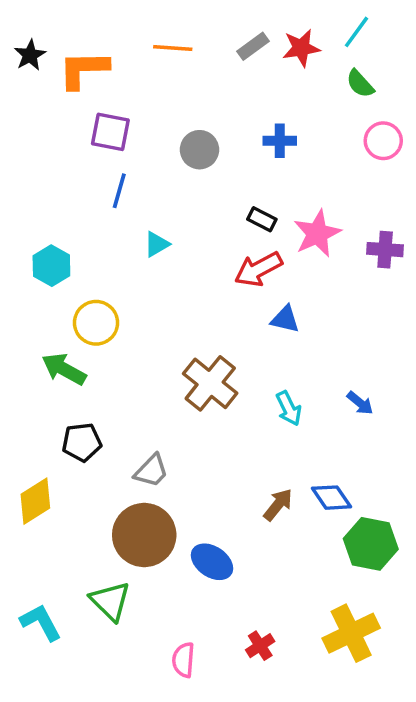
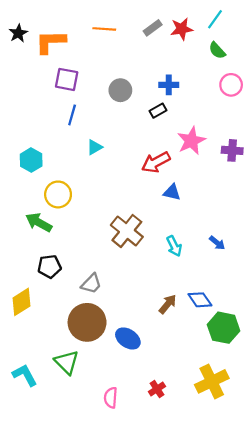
black rectangle: (262, 219) -> (158, 111), moved, turned -56

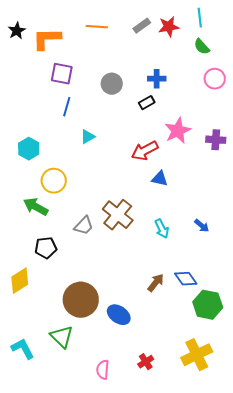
cyan line: (215, 19) -> (200, 18), turned -42
gray trapezoid: (91, 284) -> (84, 226), moved

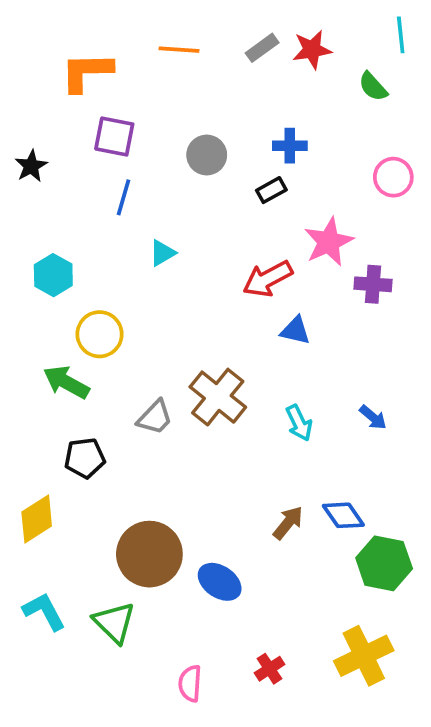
cyan line: (200, 18) -> (401, 35), moved
black star: (17, 31) -> (31, 166), moved
pink circle: (215, 79) -> (393, 177), moved
purple cross: (216, 140) -> (373, 284), moved
cyan L-shape: (23, 349) -> (44, 611), moved

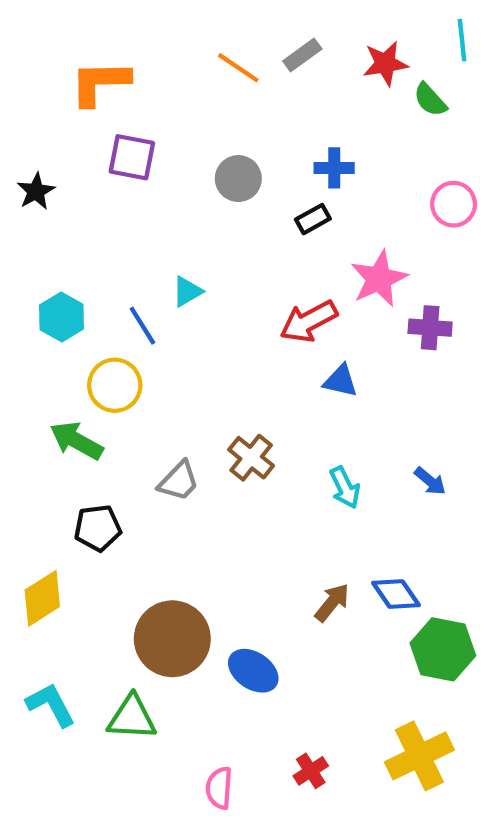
orange line: (179, 50) -> (238, 68), moved, turned 30
red star: (312, 50) -> (385, 64), moved
blue line: (124, 197) -> (142, 326), moved, turned -48
brown cross: (218, 397) -> (251, 458), size x0.7
green triangle: (114, 622) -> (132, 718), turned -42

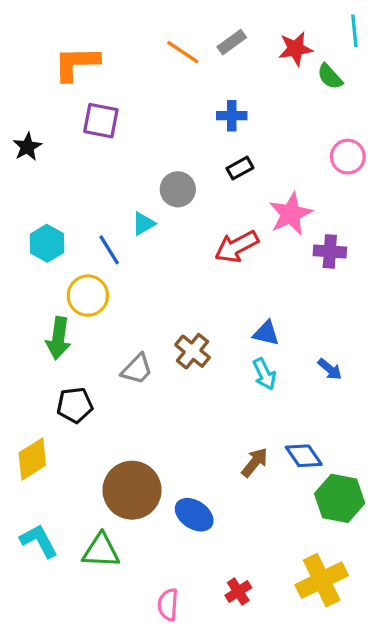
blue cross: (334, 168) -> (232, 116), moved
gray circle: (238, 179) -> (178, 189), moved
blue triangle: (341, 381) -> (266, 333), moved
green arrow: (76, 441) -> (58, 338), turned -111

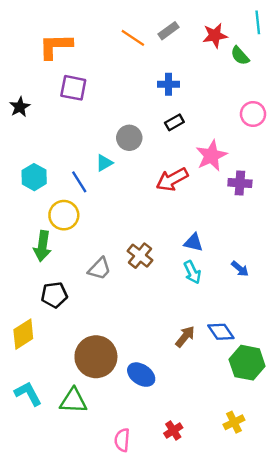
yellow cross: (322, 580) -> (234, 422), size x0.6

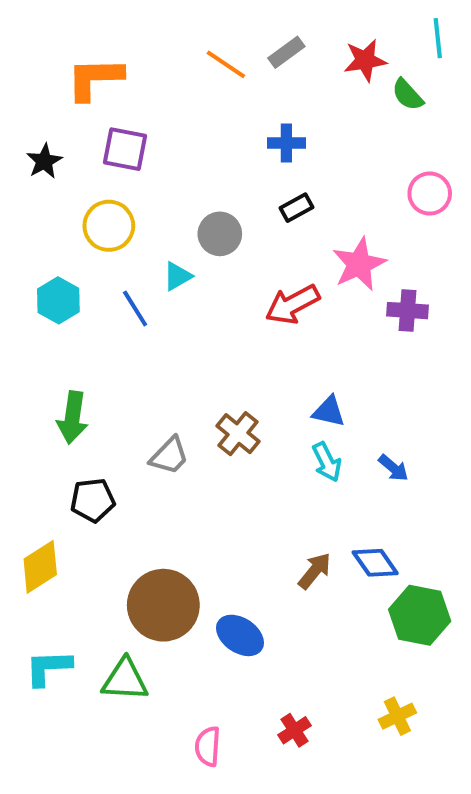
black star: (20, 107) -> (44, 161), moved
yellow circle: (64, 215) -> (109, 226), moved
blue arrow: (240, 269) -> (393, 468), moved
cyan L-shape: (28, 394) -> (48, 668), turned -64

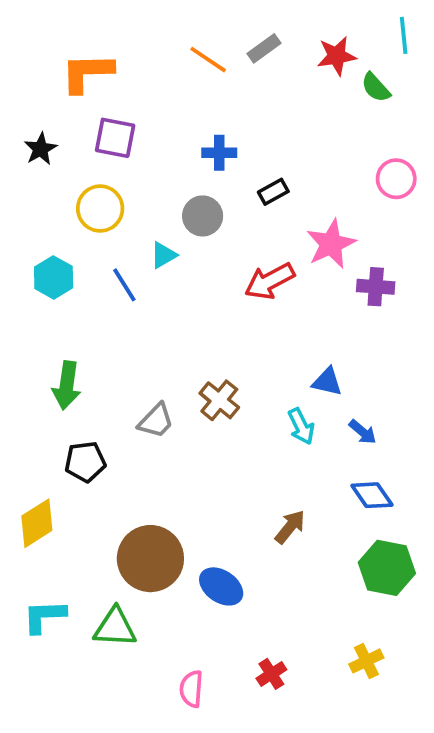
blue cross: (286, 143) -> (219, 153), moved
blue triangle: (329, 411) -> (327, 382), moved
blue diamond: (375, 563) -> (372, 495), moved

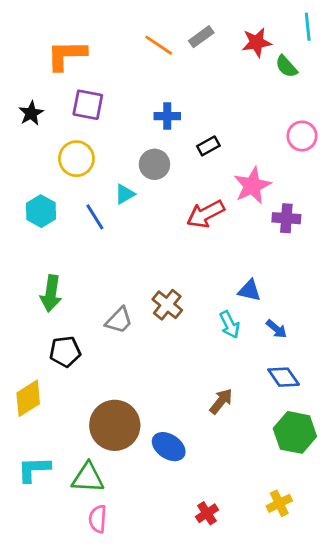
pink semicircle: (191, 689) -> (98, 519), moved

